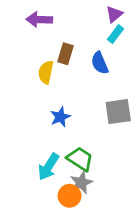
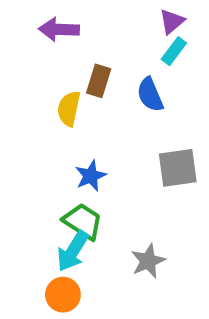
green trapezoid: (80, 159) -> (83, 221), moved
gray star: (81, 183) -> (148, 261), moved
orange circle: (70, 196) -> (63, 295), moved

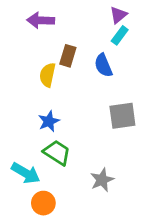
blue star: (91, 176) -> (49, 121), moved
cyan arrow: (73, 251) -> (26, 173), moved, turned -92

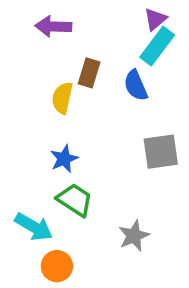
cyan rectangle: (120, 35) -> (157, 46), size x1.5

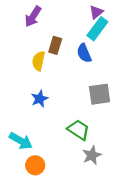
purple arrow: (53, 26) -> (33, 17), turned -60
green trapezoid: (75, 200) -> (78, 130), moved
gray star: (134, 236) -> (92, 155), moved

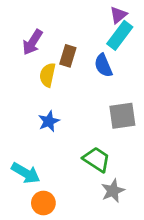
purple arrow: (33, 17) -> (32, 42), moved

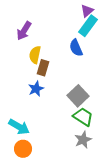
brown rectangle: (68, 56) -> (43, 68), moved
gray square: (122, 116) -> (78, 96), moved, turned -35
green trapezoid: (97, 159) -> (83, 117), moved
orange circle: (43, 203) -> (23, 149), moved

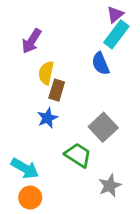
green trapezoid: (83, 117) -> (78, 155), moved

